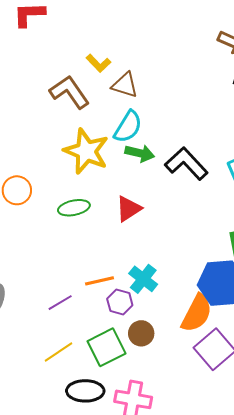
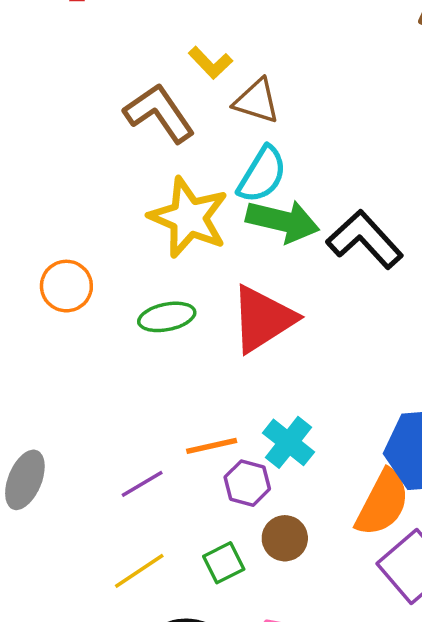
green arrow: (140, 153) -> (283, 221), size x1.4
red triangle: (128, 209) -> (263, 319), size x1.5
green square: (107, 347) -> (224, 563), size x0.6

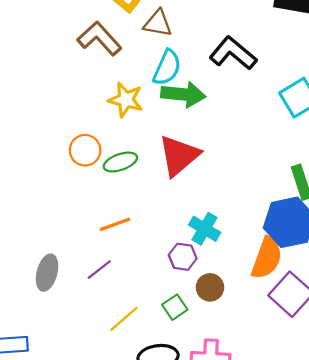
yellow star: (189, 217) -> (126, 100), size x0.7
black L-shape: (365, 239) -> (233, 53), moved
orange circle: (66, 286) -> (85, 150), moved
orange line: (212, 446) -> (115, 224), moved
purple line: (142, 484) -> (99, 270), moved

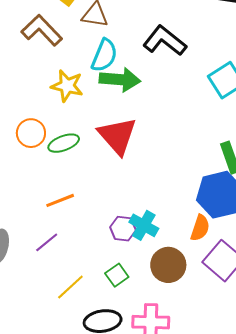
red triangle: (179, 156) -> (117, 136), turned -30
cyan cross: (205, 229) -> (144, 225), moved
orange semicircle: (267, 258) -> (200, 228), size x0.7
brown circle: (210, 287) -> (168, 265), moved, size x1.4

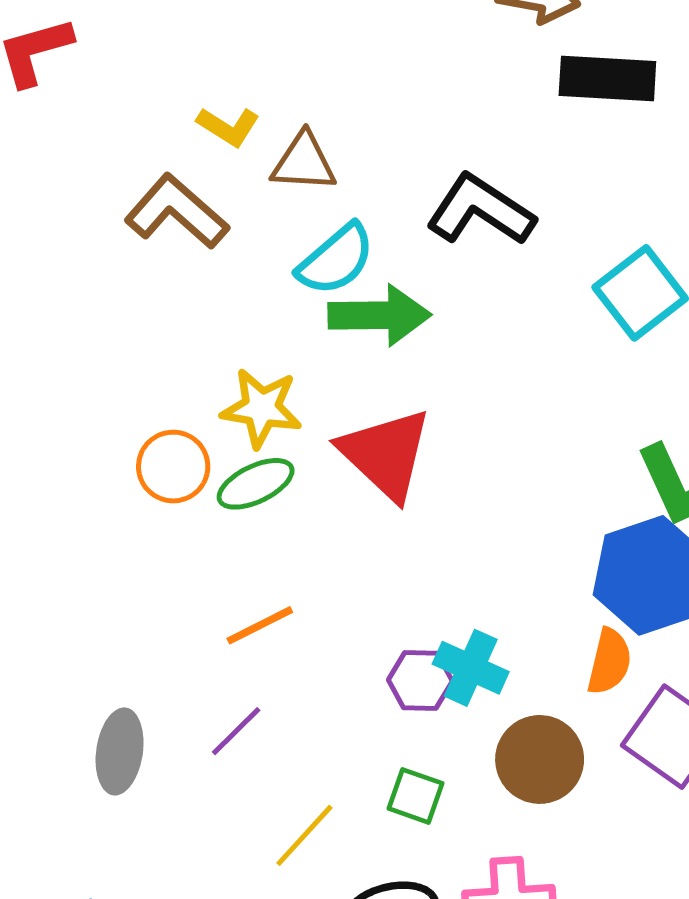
cyan semicircle: (104, 55) -> (336, 260), turned 32
yellow star: (67, 86) -> (261, 408), moved
green square: (117, 275) -> (416, 796), turned -30

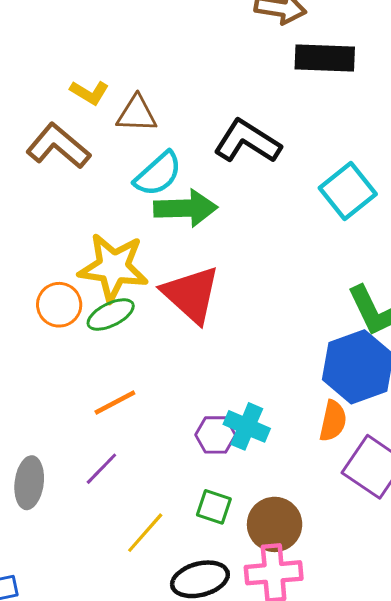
yellow star: (261, 408) -> (113, 267), size x1.4
brown circle: (540, 759) -> (275, 524), moved

